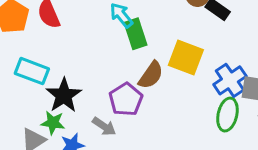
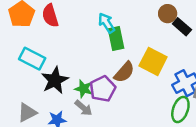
green star: (53, 123) -> (84, 89), moved

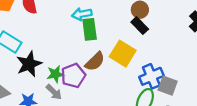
cyan arrow: (106, 23) -> (82, 14), turned -72
black rectangle: (182, 27) -> (140, 26), moved
green star: (84, 89) -> (55, 74), turned -30

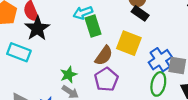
black star: (29, 64) -> (37, 28), moved
purple pentagon: (73, 76) -> (106, 79), moved

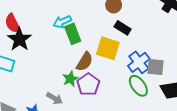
black rectangle: (140, 13) -> (123, 28), moved
green star: (68, 75) -> (70, 79), moved
green ellipse: (158, 84) -> (138, 86), turned -45

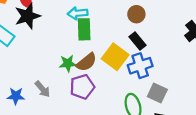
blue cross: (139, 62) -> (140, 66), moved
green star: (70, 79) -> (68, 63), moved

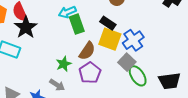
black rectangle: (138, 41) -> (108, 23), moved
green star: (68, 63) -> (64, 64), moved
gray square: (157, 93) -> (127, 62), moved, turned 36

